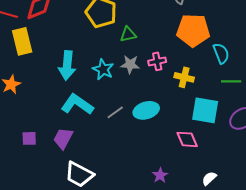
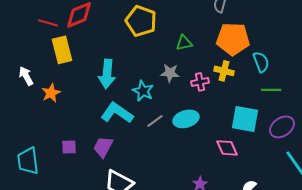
green triangle: (128, 34) -> (184, 43), moved
pink cross: (157, 61) -> (200, 82), moved
cyan star: (103, 69) -> (143, 91), moved
yellow cross: (184, 77) -> (224, 71), moved

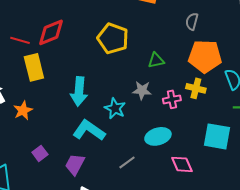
gray line: (155, 121) -> (127, 162), moved
purple square: (69, 147) -> (40, 153), moved, turned -35
pink diamond: (227, 148) -> (182, 164), moved

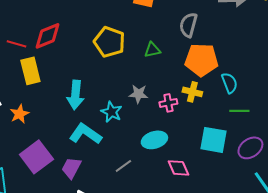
gray semicircle: (192, 21) -> (188, 25), size x1.4
green triangle: (156, 60) -> (152, 50), moved
purple square: (40, 153) -> (36, 157), size x2.0

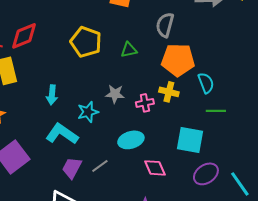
cyan arrow: (75, 95) -> (52, 95), size x0.7
cyan star: (111, 112) -> (88, 112), turned 30
purple ellipse: (250, 148) -> (206, 174), moved
purple trapezoid: (71, 168) -> (72, 168), moved

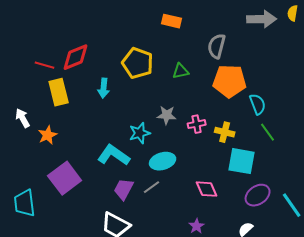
yellow cross: (169, 92) -> (225, 132), moved
cyan arrow: (52, 95) -> (104, 88), moved
green line: (216, 111) -> (268, 132), turned 54
cyan ellipse: (131, 140) -> (163, 161), moved

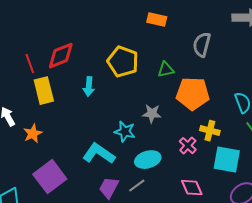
red line: (45, 65) -> (30, 64), turned 54
orange pentagon: (230, 81) -> (193, 94), moved
pink cross: (197, 124) -> (188, 146), moved, turned -36
cyan star: (140, 133) -> (125, 132), turned 30

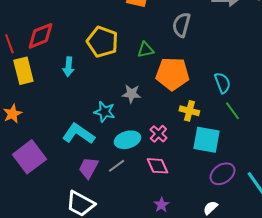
pink cross: (188, 146) -> (158, 134), moved
pink diamond: (192, 188) -> (157, 166), moved

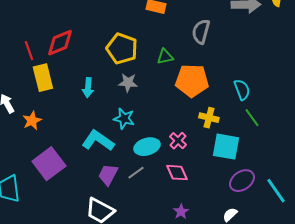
cyan arrow: (68, 67) -> (88, 88), moved
gray star: (131, 94) -> (128, 83), moved

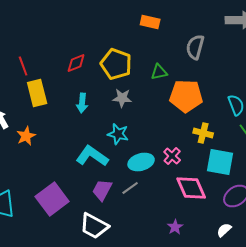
red diamond: (60, 43) -> (76, 63), moved, size x0.7
purple square: (49, 164) -> (52, 199), moved
pink diamond: (177, 173) -> (191, 188), moved, size x1.4

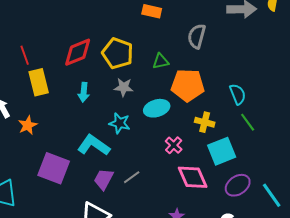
red diamond: (76, 63) -> (78, 52), size x1.5
cyan ellipse: (141, 162) -> (157, 108), moved
cyan square: (220, 162) -> (222, 151), turned -32
purple square: (52, 199) -> (54, 168), moved, turned -32

